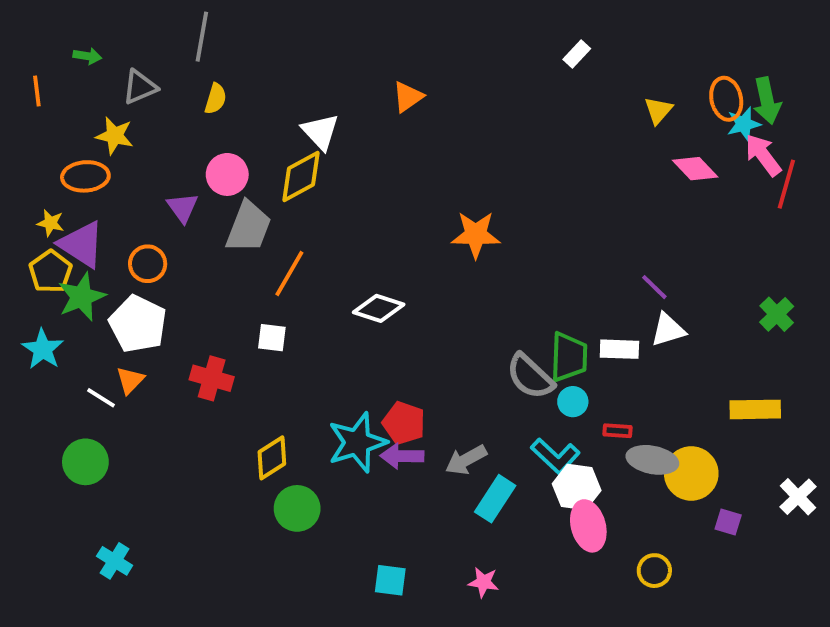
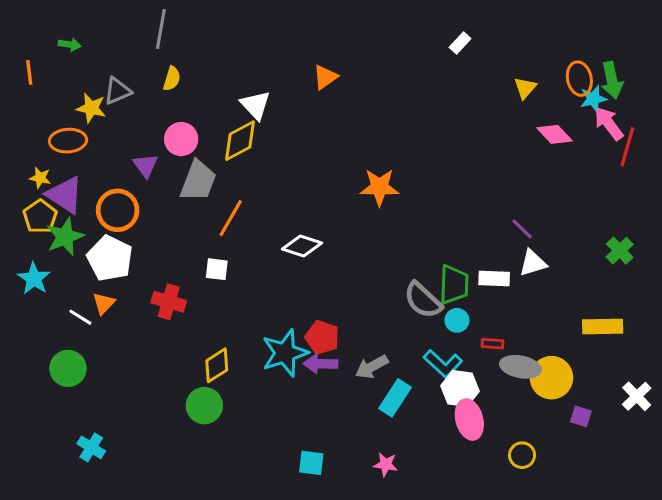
gray triangle: (140, 87) -> (118, 91), moved
orange circle: (148, 264) -> (118, 210), size x1.4
green circle: (297, 508) -> (204, 406), moved

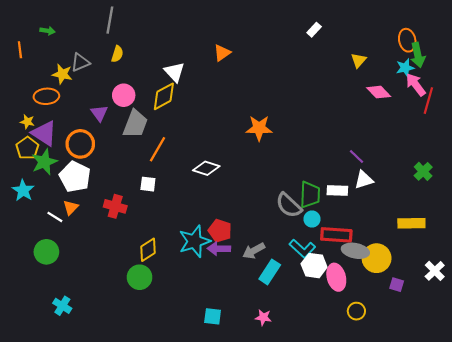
orange ellipse: (579, 79) -> (407, 40), moved
red rectangle: (493, 344) -> (336, 235), size x2.0
pink ellipse: (469, 420) -> (336, 277), moved

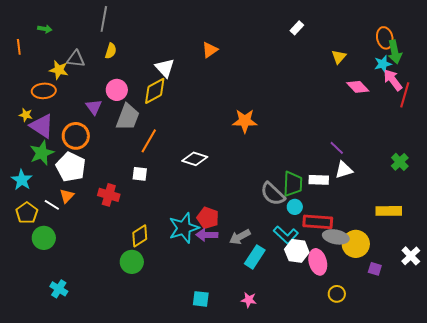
gray triangle: (80, 62) -> (76, 59), turned 30
yellow pentagon: (27, 148) -> (27, 213), moved

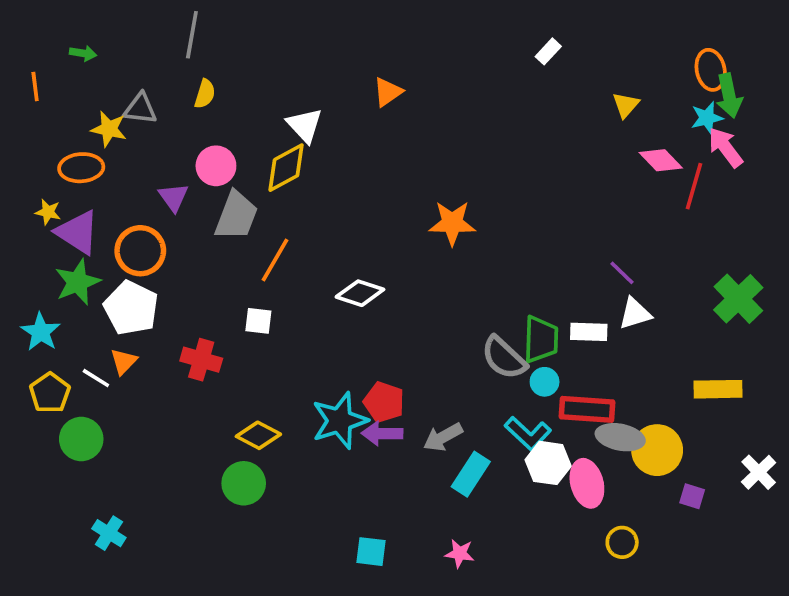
red line: (405, 95) -> (694, 186), moved
green cross: (400, 162) -> (738, 299), size x1.5
yellow diamond: (140, 236) -> (258, 435), turned 60

